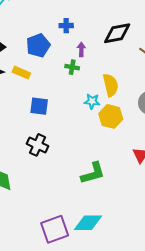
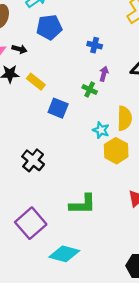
blue pentagon: (38, 45) -> (49, 27), moved
blue square: (39, 106) -> (58, 108), moved
purple square: (55, 229) -> (31, 223), moved, turned -36

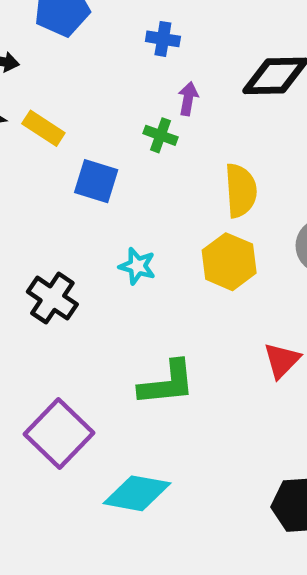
cyan star: (101, 130) -> (137, 266), moved

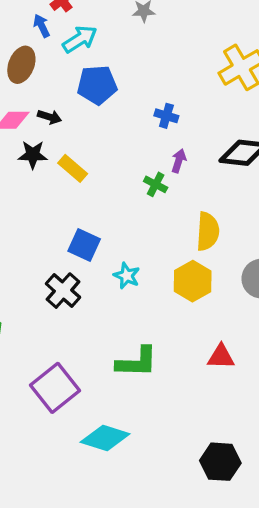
blue square: (96, 181) -> (84, 245), moved
red triangle: (282, 360) -> (221, 357), turned 40

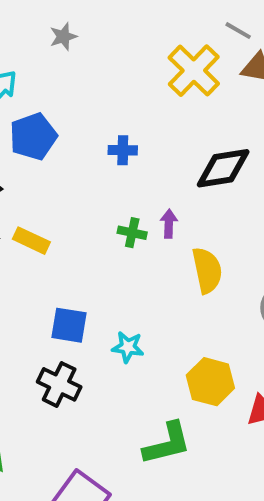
purple arrow: (179, 161) -> (169, 224), moved
yellow hexagon: (193, 281) -> (210, 382), moved

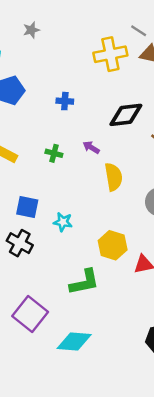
yellow cross: (194, 71) -> (110, 54), turned 32
purple arrow: (169, 224) -> (91, 147), turned -63
green cross: (132, 233) -> (54, 153), moved

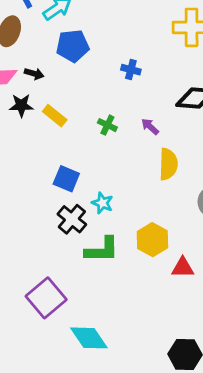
black cross: (20, 243) -> (72, 219), moved
green L-shape: (84, 282) -> (102, 250), moved
cyan diamond: (74, 342) -> (89, 338), turned 40

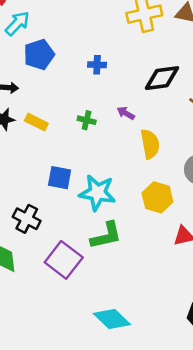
cyan star: (102, 203) -> (97, 193), size x1.8
black cross: (72, 219) -> (27, 219), moved
yellow hexagon: (152, 240) -> (157, 197), moved
purple square: (46, 298) -> (64, 260), moved

